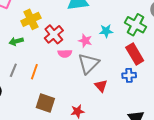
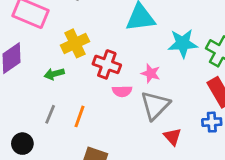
cyan star: (106, 31) -> (183, 43), moved, size x1.5
red cross: (54, 34) -> (107, 64), turned -30

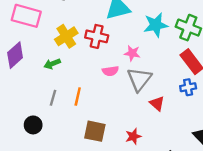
red cross: (107, 64) -> (97, 36), moved

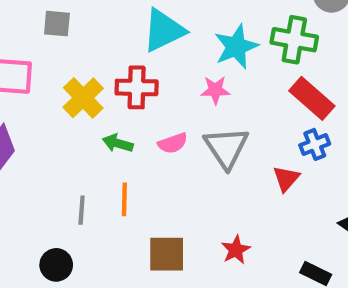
pink star: (132, 53) -> (215, 90), moved
green arrow: (52, 64) -> (118, 143), moved, turned 49
red triangle: (157, 103) -> (286, 179), moved, turned 42

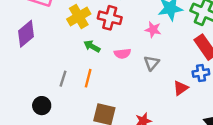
gray triangle: (226, 148) -> (152, 63), size x0.6

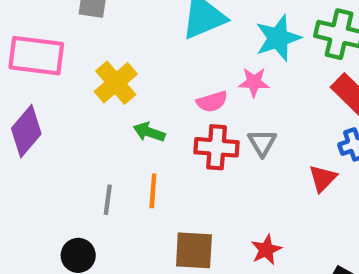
red cross: (110, 18) -> (217, 147), moved
pink semicircle: (122, 53) -> (212, 102), moved

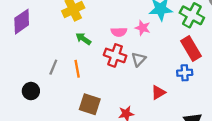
red triangle: (323, 178) -> (158, 93), moved
orange line: (153, 191) -> (77, 69), turned -30

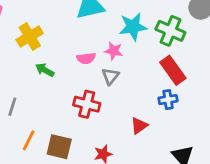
red cross: (115, 55) -> (87, 104), moved
gray triangle: (139, 59) -> (110, 76), moved
orange line: (77, 69) -> (29, 140), moved, turned 42

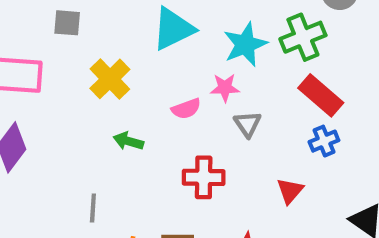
green cross: (170, 31) -> (303, 37), turned -32
yellow cross: (30, 36) -> (110, 79), moved
gray triangle: (110, 76) -> (248, 124), moved

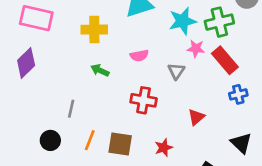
yellow cross: (110, 79) -> (94, 30), turned 35
pink star: (225, 88) -> (196, 49), moved
blue cross: (324, 141) -> (238, 94), moved

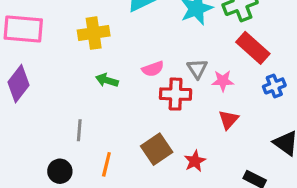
pink star: (196, 49) -> (223, 81), moved
pink semicircle: (139, 56) -> (153, 69), moved
red cross: (144, 100) -> (176, 94), moved
brown square: (120, 144) -> (157, 149), moved, turned -35

